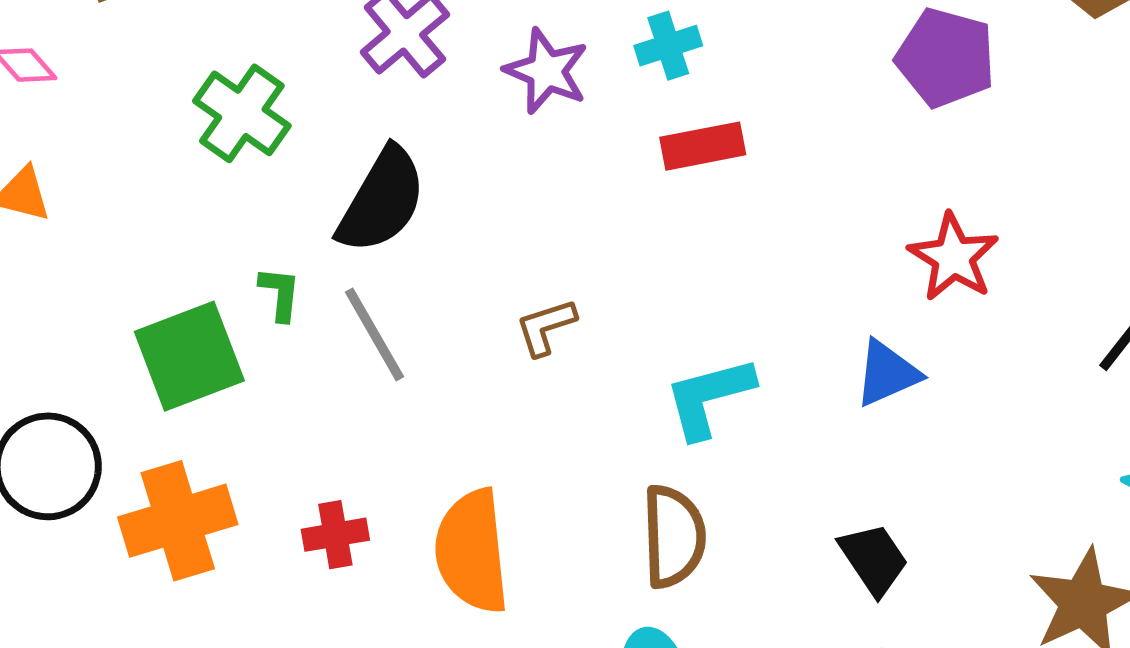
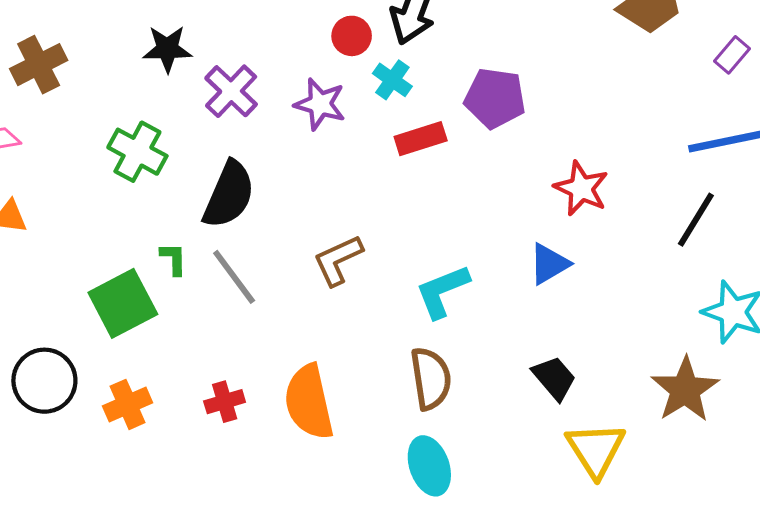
cyan cross: (668, 46) -> (392, 80), turned -30
purple pentagon: (946, 58) -> (495, 98), moved
brown L-shape: (546, 327) -> (338, 260), size x1.4
orange cross: (178, 521) -> (128, 404), size x0.7

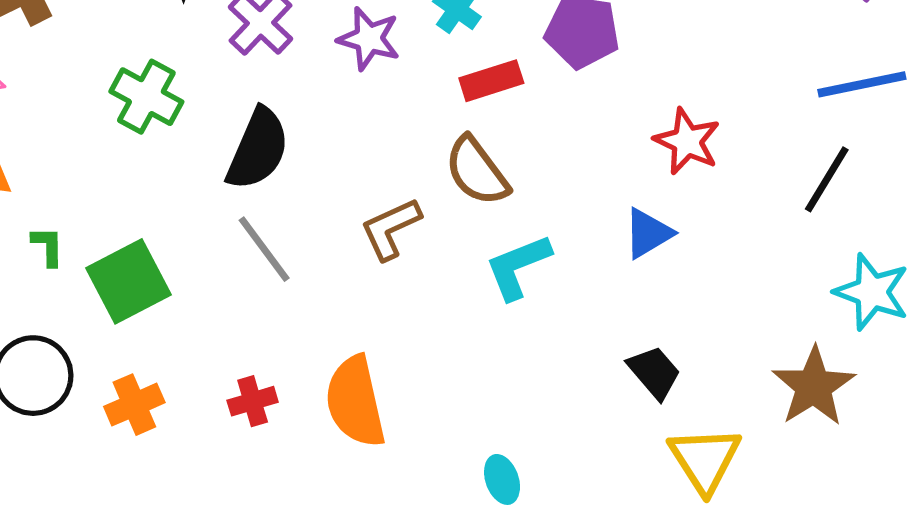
green L-shape: (174, 259) -> (48, 246), moved
brown semicircle: (431, 379) -> (477, 171), moved, turned 152
cyan ellipse: (429, 466) -> (502, 479), size x0.7

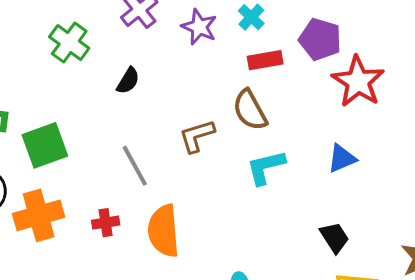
red star: (687, 141) -> (358, 81), moved, size x1.4
black semicircle: (258, 149) -> (128, 81), size x0.6
gray line: (264, 249) -> (135, 166), moved
orange cross: (134, 405) -> (39, 215), size x1.5

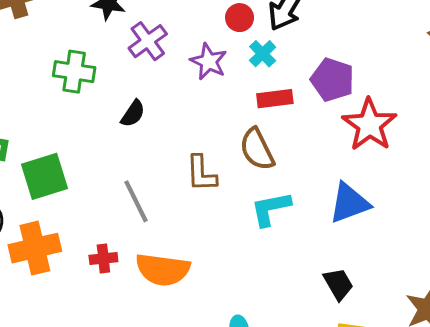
green cross: (69, 42) -> (74, 72), turned -30
brown L-shape: (197, 136) -> (201, 173), turned -78
blue triangle: (342, 158) -> (349, 203), size x1.4
orange semicircle: (164, 231) -> (163, 270), turned -80

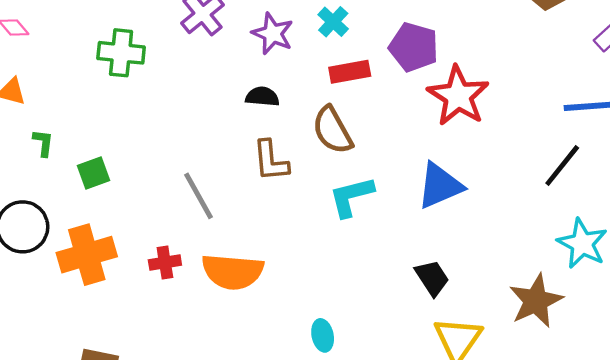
black semicircle: (133, 114) -> (262, 97), moved, turned -116
green square: (44, 176) -> (93, 173), size x0.6

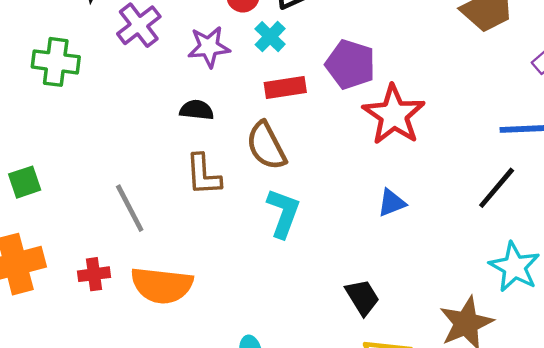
purple star: (273, 34) -> (209, 47), turned -30
blue triangle: (440, 186) -> (392, 203), moved, size x0.6
cyan L-shape: (351, 197) -> (283, 213), turned 123

